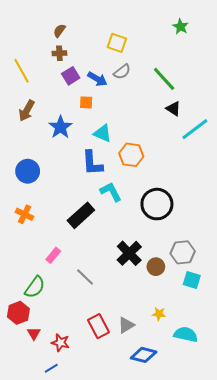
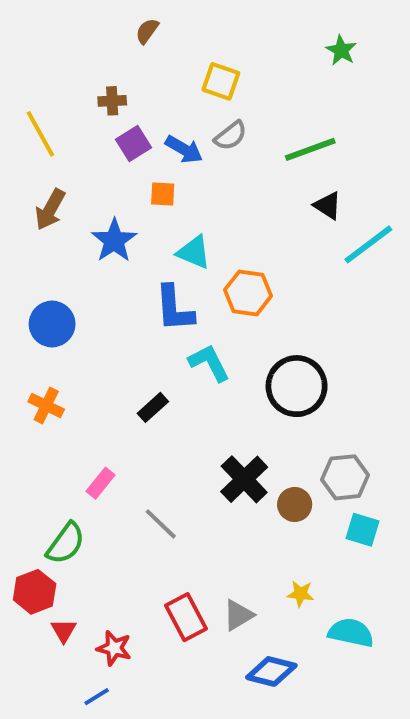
brown semicircle: (59, 31) -> (147, 31), moved
green line: (164, 79) -> (310, 149), turned -68
black rectangle: (81, 215) -> (153, 407), size x0.6

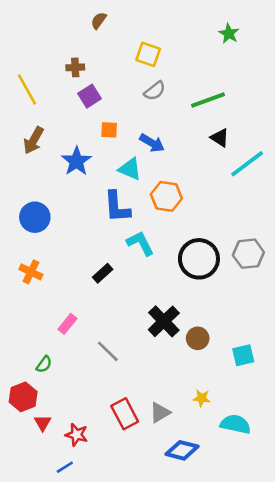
blue arrow: (184, 149) -> (152, 143), moved
gray hexagon: (345, 477) -> (248, 254), moved
cyan square: (363, 530) -> (243, 355), turned -30
green semicircle: (66, 543) -> (44, 364), size x0.6

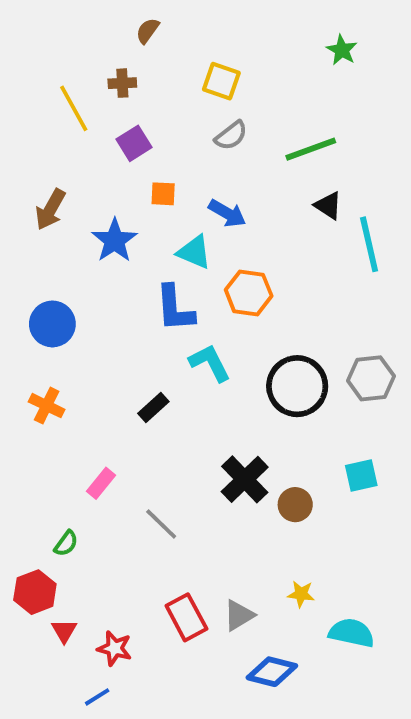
brown cross: (75, 67) -> (122, 83), moved
yellow line: (27, 90) -> (74, 108), moved
cyan line: (247, 164) -> (369, 244), turned -66
cyan square: (243, 355) -> (361, 475), moved

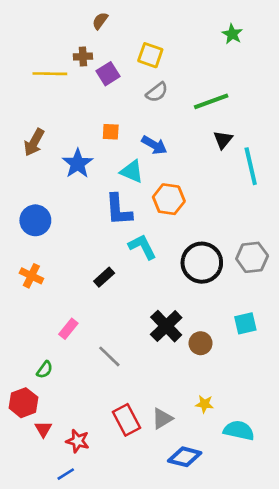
yellow line: (74, 108) -> (50, 74), turned -60
purple square: (134, 143) -> (108, 74), moved
black triangle: (328, 205) -> (223, 140), turned 36

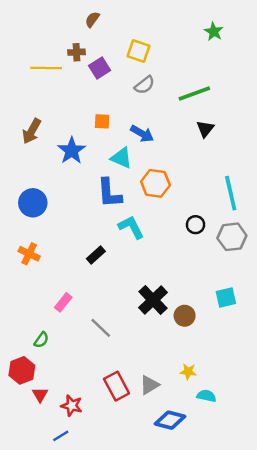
cyan line: (251, 166) -> (231, 193), moved
black circle: (202, 263) -> (196, 225), moved, size x0.5
cyan semicircle: (239, 430) -> (206, 396), moved, size x0.7

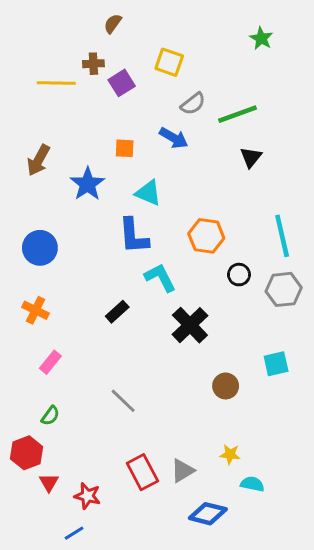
gray semicircle: (145, 85) -> (193, 104), moved
blue arrow: (142, 134) -> (174, 138), moved
orange hexagon: (155, 183) -> (206, 236), moved
black cross: (153, 300) -> (190, 325), moved
pink rectangle: (63, 302) -> (50, 362), moved

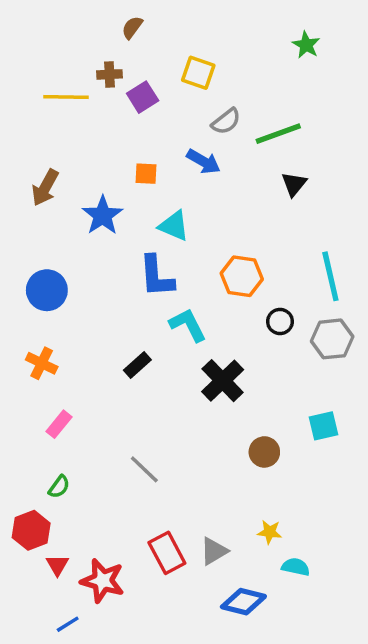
red star: (87, 496) -> (103, 581), size x1.4
blue line: (74, 533) -> (68, 624), moved

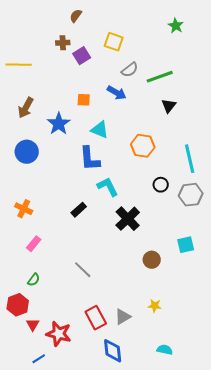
yellow line: (66, 97) -> (19, 65), moved
orange hexagon: (242, 276) -> (143, 146), moved
blue circle: (47, 290) -> (27, 152), moved
cyan semicircle: (296, 567) -> (165, 350), moved
blue diamond: (243, 602) -> (113, 351), moved, turned 70

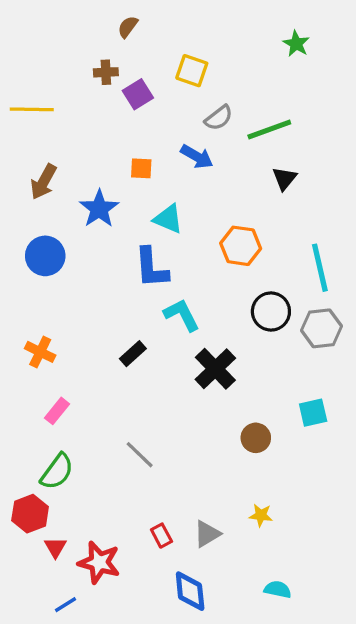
black circle: (161, 185) -> (271, 312), size x1.5
green semicircle: (34, 280) -> (57, 472), size x1.6
red rectangle: (96, 318) -> (161, 536), size x0.6

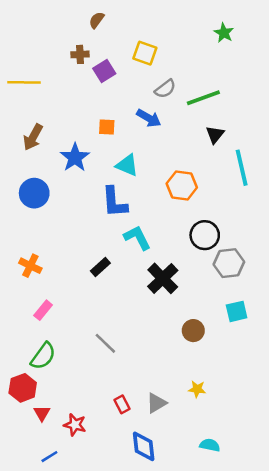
cyan line: (320, 268) -> (242, 168), moved
gray hexagon: (321, 328) -> (229, 263), moved
red star: (99, 563) -> (75, 425), size x0.7

